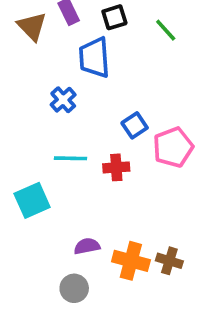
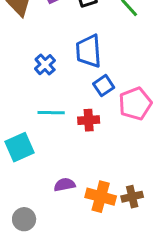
blue trapezoid: (94, 58) -> (89, 51), moved
brown cross: (169, 261) -> (132, 197), turned -30
gray circle: (74, 288) -> (24, 219), moved

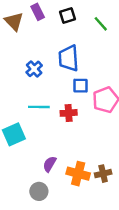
blue square: (104, 86) -> (81, 86), turned 35
purple semicircle: (65, 185) -> (50, 164), turned -49
gray circle: (24, 219) -> (39, 191), moved

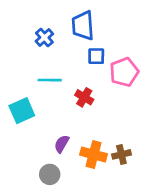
red cross: (69, 113) -> (84, 97), moved, turned 35

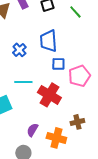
red cross: (84, 97) -> (49, 95), size x1.6
brown cross: (121, 154) -> (77, 122), moved

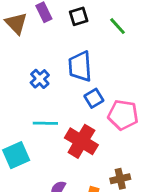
blue square: (58, 64) -> (94, 98), turned -32
pink pentagon: (79, 76) -> (123, 115), turned 30

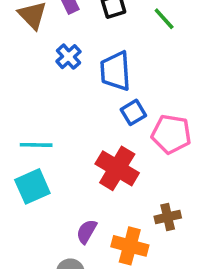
blue cross: (40, 79) -> (69, 57), moved
cyan line: (45, 123) -> (36, 145), moved

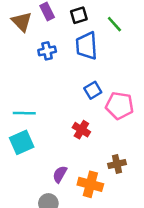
blue cross: (69, 57) -> (47, 51), turned 30
blue trapezoid: (115, 71) -> (87, 46), moved
red cross: (117, 168) -> (81, 130), size x0.6

